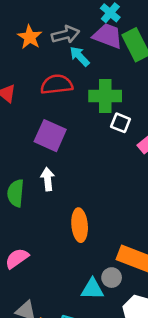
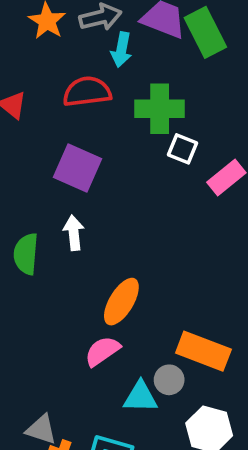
cyan arrow: (80, 56) -> (121, 50), turned -125
orange ellipse: (80, 225) -> (121, 302), turned 36
pink semicircle: (17, 258) -> (102, 351), moved

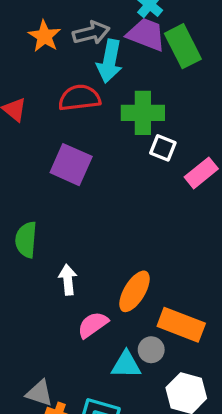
cyan arrow: (121, 50) -> (109, 61), size x1.4
white arrow: (74, 233) -> (68, 280), moved
orange ellipse: (121, 302) -> (135, 291), moved

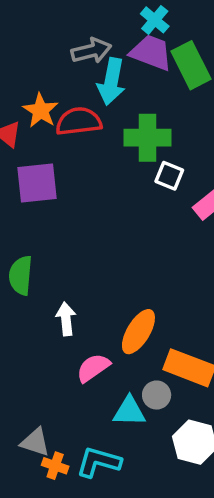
orange star: (44, 36) -> (41, 111), moved
purple square: (71, 165) -> (37, 183), moved, turned -30

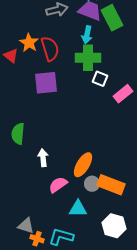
cyan arrow: (111, 82) -> (87, 35), moved, size x0.7
red semicircle: (79, 121) -> (50, 49), turned 80
purple square: (37, 183) -> (46, 83), moved
gray circle: (157, 395) -> (92, 184), moved

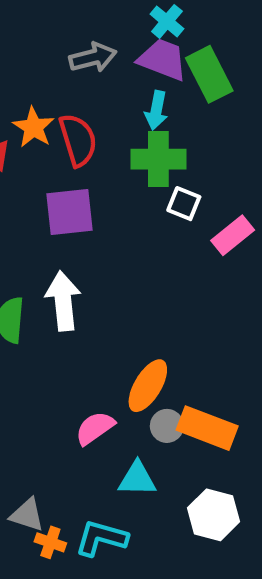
white arrow: (43, 158) -> (63, 301), moved, size x1.5

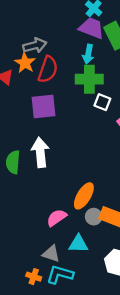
gray arrow: (93, 57) -> (35, 45), moved
red semicircle: (78, 140) -> (48, 69), turned 36
gray triangle: (27, 515) -> (51, 254), moved

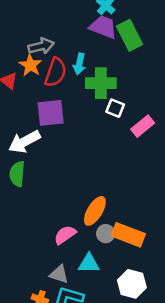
cyan arrow: (88, 54) -> (79, 64), moved
white arrow: (40, 152) -> (24, 142), moved, turned -112

